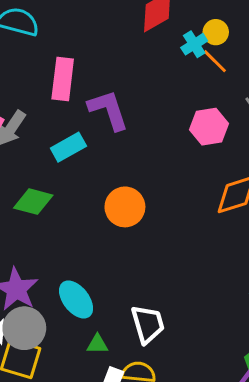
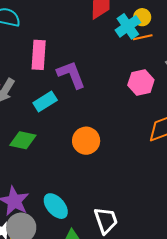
cyan cross: (194, 44) -> (128, 26), size x1.4
orange line: (215, 61) -> (143, 37), turned -54

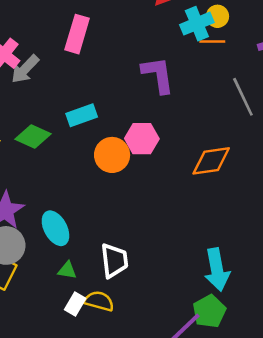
purple L-shape: (71, 75) -> (158, 75), moved
pink hexagon: (141, 82) -> (142, 139), moved
cyan rectangle: (45, 102) -> (82, 115), moved

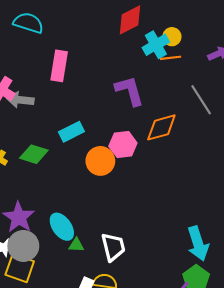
gray arrow: (25, 69) -> (20, 100), turned 60
orange diamond: (211, 161) -> (161, 127), moved
green triangle: (67, 270) -> (76, 245), moved

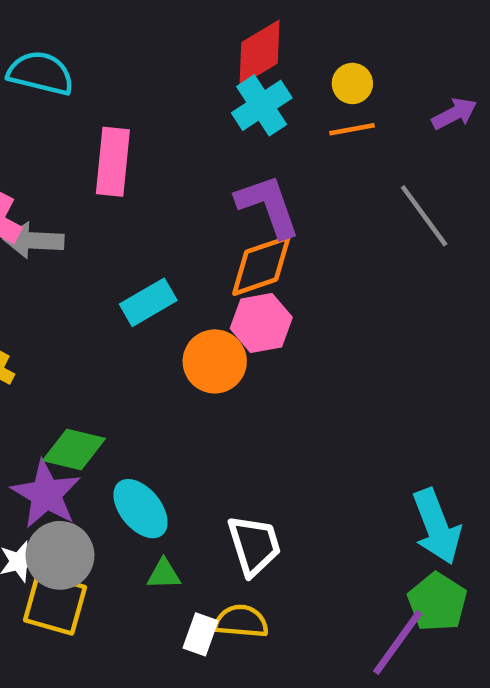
cyan cross: (156, 45) -> (262, 105), moved
orange diamond: (161, 127) -> (261, 266), moved
green diamond: (34, 154) -> (74, 449), moved
green triangle: (76, 245) -> (164, 574), moved

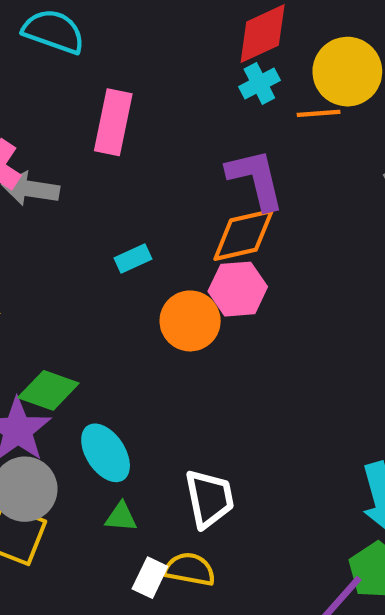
yellow circle: (352, 83) -> (347, 72), size x1.8
cyan cross: (262, 105) -> (259, 83), size x0.7
orange line: (352, 129) -> (319, 113), moved
cyan rectangle: (148, 302) -> (133, 259), size x0.7

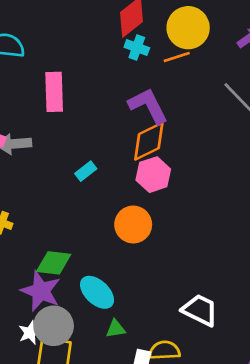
cyan cross: (259, 83) -> (137, 47), turned -30
orange circle: (190, 321) -> (133, 225), moved
white trapezoid: (209, 499) -> (200, 310), moved, turned -39

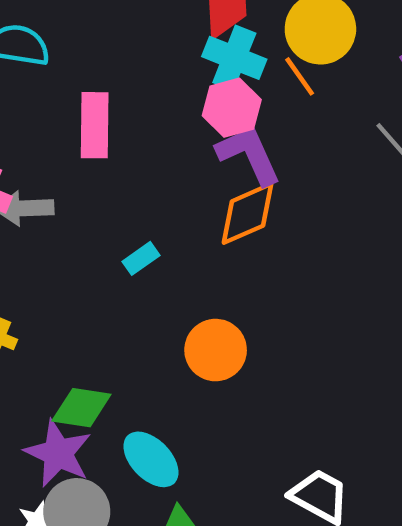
cyan cross: (137, 47) -> (234, 58), size x1.5
orange line: (177, 57) -> (300, 76), turned 70
pink hexagon: (153, 175) -> (232, 108), moved

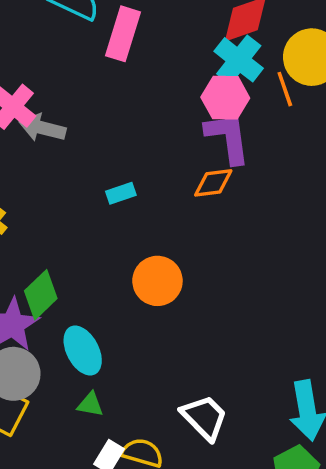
pink rectangle: (95, 125) -> (123, 34), moved
orange diamond: (247, 213) -> (213, 183), size x0.7
green diamond: (81, 408) -> (41, 295), turned -69

